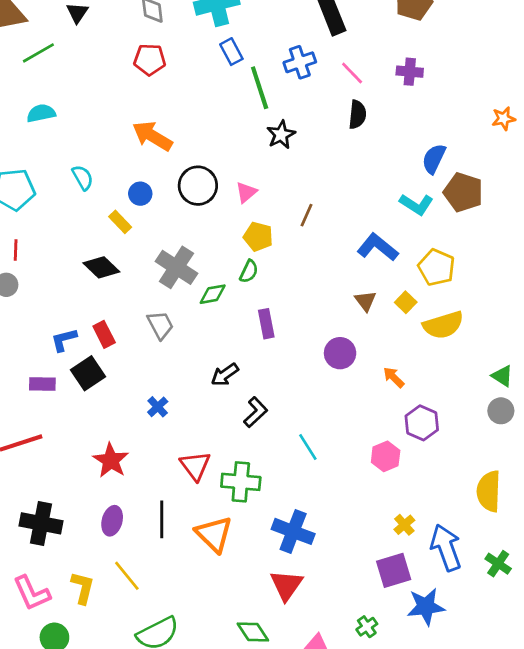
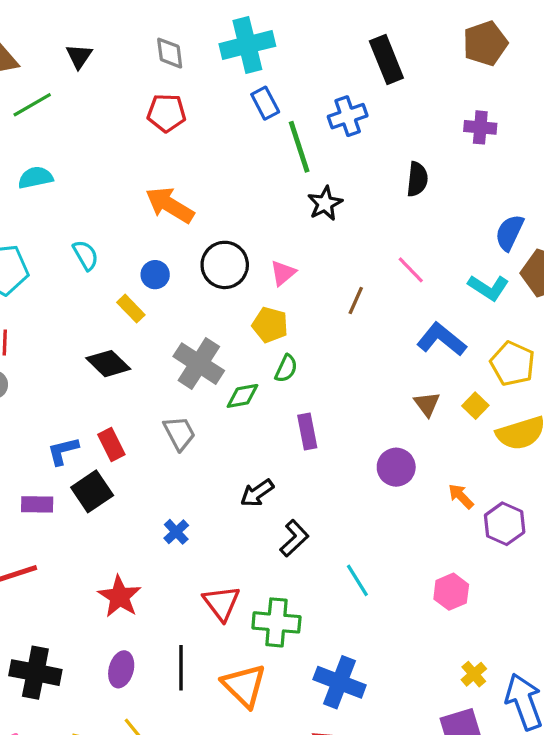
pink line: (352, 73) -> (411, 270), moved
yellow pentagon: (258, 237) -> (270, 325), moved
purple hexagon: (422, 423) -> (505, 524), moved

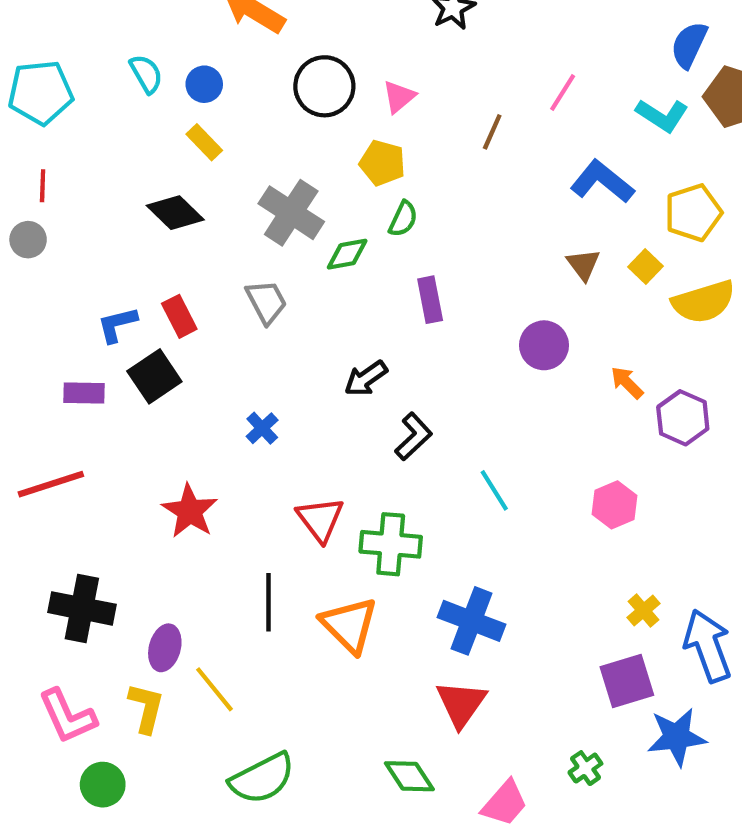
pink line: (411, 270) -> (563, 93), turned 76
blue circle: (155, 275) -> (204, 84), moved
yellow pentagon: (513, 364) -> (693, 213), turned 30
purple ellipse: (121, 669) -> (165, 648), moved

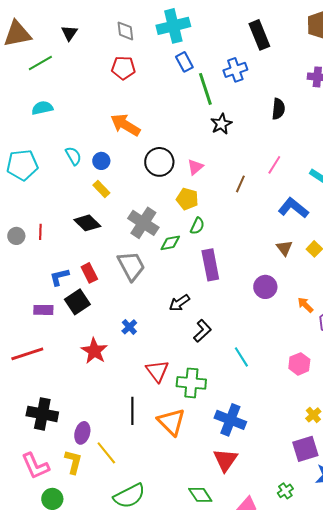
red line: (43, 186) -> (40, 232), moved
purple rectangle: (430, 300) -> (210, 265), size x1.4
gray trapezoid: (266, 302) -> (131, 266), size x1.4
red star: (190, 511) -> (94, 351), moved

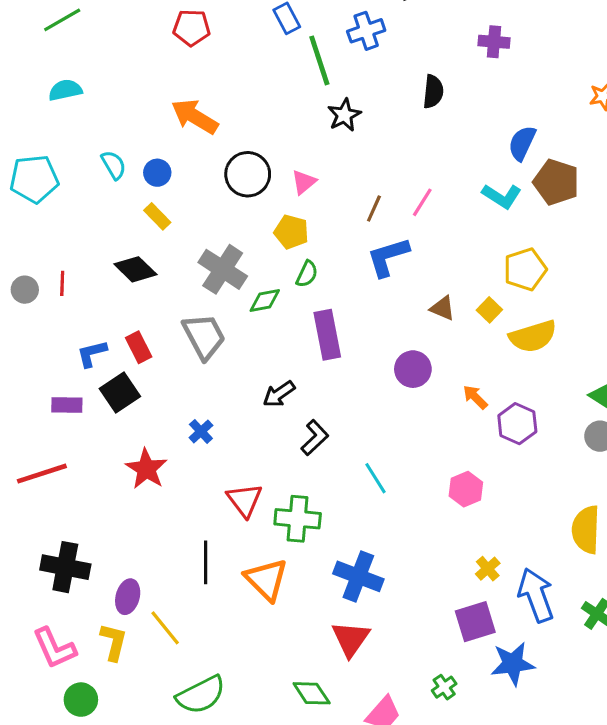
pink line: (274, 165) -> (422, 202), moved
blue L-shape: (293, 208) -> (388, 257), moved, turned -56
brown triangle: (284, 248) -> (443, 308), turned -30

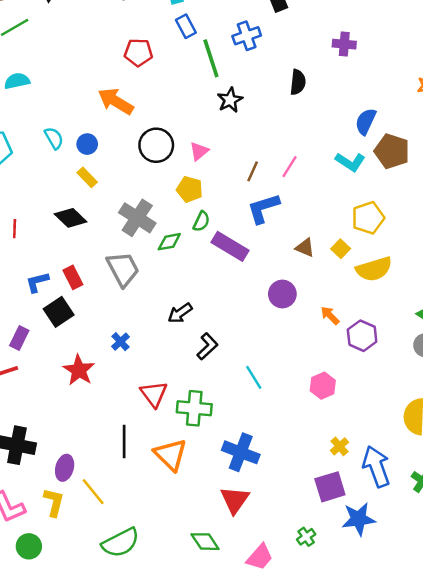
red pentagon: (192, 28) -> (138, 52), moved
purple rectangle: (327, 335) -> (230, 246), moved, turned -48
purple rectangle: (67, 405) -> (19, 338), moved, turned -65

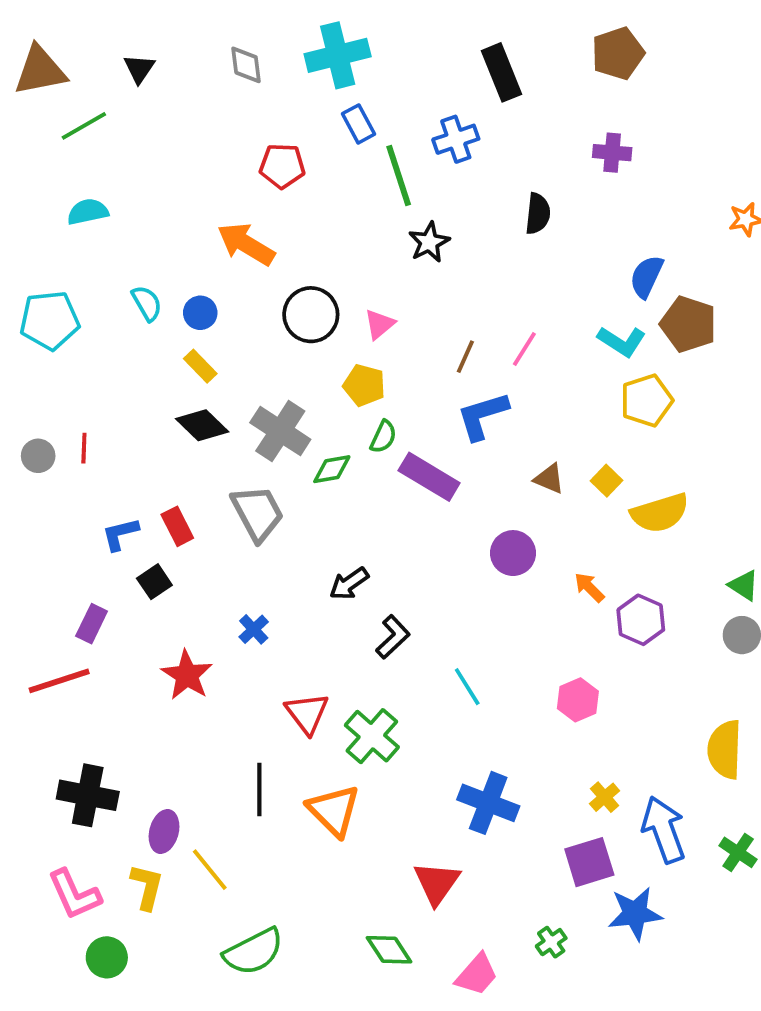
black diamond: (71, 218) -> (202, 425), moved
yellow pentagon: (368, 218) -> (647, 400), moved
black square: (59, 312) -> (154, 582), size x0.7
green cross: (194, 408) -> (372, 736), turned 36
blue cross: (241, 452) -> (488, 803), moved

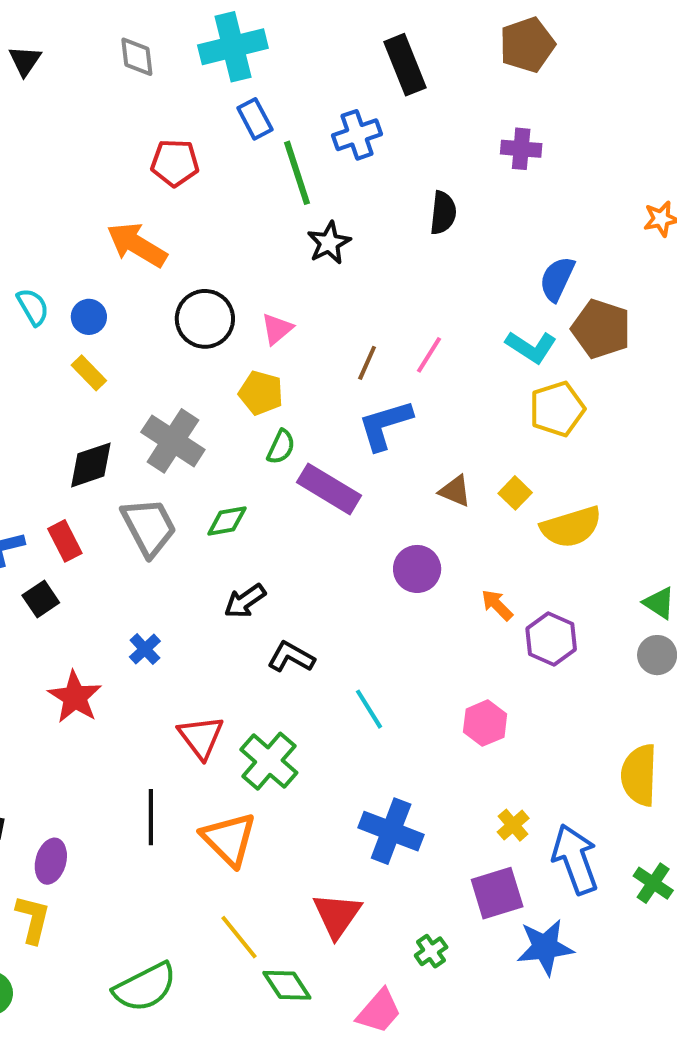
black diamond: (202, 425) -> (91, 465), moved, turned -63
green diamond: (332, 469) -> (227, 521), moved
black L-shape: (393, 637) -> (291, 657), turned -108
yellow line: (210, 870) -> (239, 937), moved
green cross: (551, 942) -> (431, 951), moved

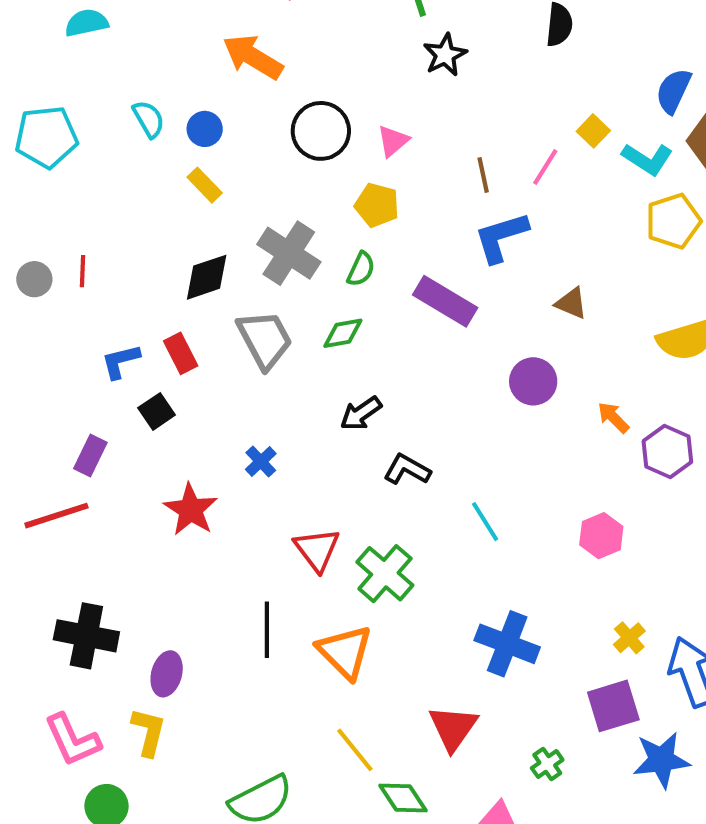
brown line: (367, 363) -> (483, 175), turned -36
green semicircle: (281, 447) -> (361, 269), moved
yellow square: (515, 493) -> (593, 131), moved

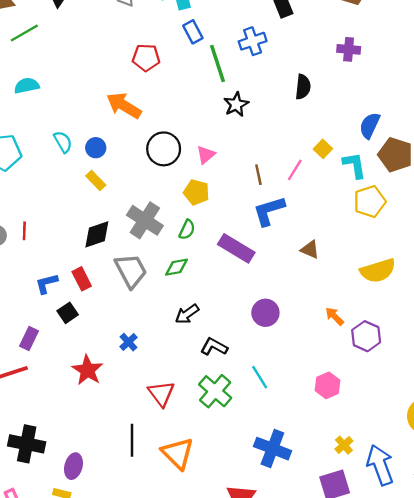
cyan L-shape: (647, 159) -> (354, 165), turned -132
purple circle: (533, 381) -> (265, 313), moved
green cross: (385, 574) -> (215, 391), moved

